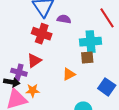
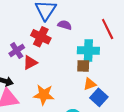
purple cross: (19, 72) -> (17, 51), moved, turned 35
orange triangle: (69, 74) -> (90, 84), moved
orange star: (33, 91) -> (44, 95), moved, size x1.5

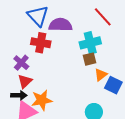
purple semicircle: (65, 25) -> (60, 25), size x1.6
red triangle: (30, 63) -> (25, 81), moved
orange star: (44, 95) -> (42, 100), moved

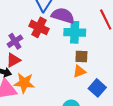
cyan cross: (90, 43) -> (75, 32), moved
orange triangle: (101, 75) -> (79, 71), moved

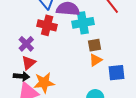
blue square: (97, 88) -> (116, 73), turned -36

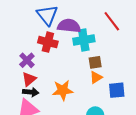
black arrow: (22, 76) -> (31, 92), moved
orange star: (44, 83) -> (63, 90), moved

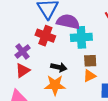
black arrow: (31, 92) -> (59, 67), moved

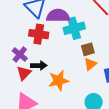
black arrow: (59, 67) -> (39, 66), moved

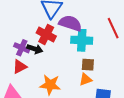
purple cross: (20, 54) -> (22, 48), turned -35
black arrow: (39, 66) -> (35, 49), moved

